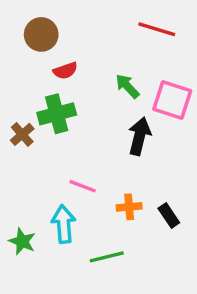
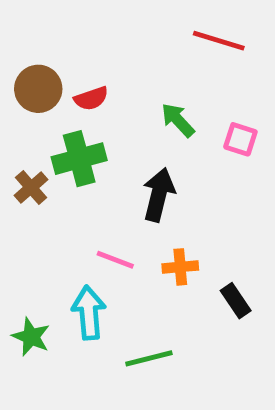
brown circle: (41, 34) -> (38, 89), moved
pink square: (172, 100) -> (240, 139), size x0.6
black arrow: (139, 136) -> (159, 195), moved
orange cross: (129, 207) -> (180, 267), moved

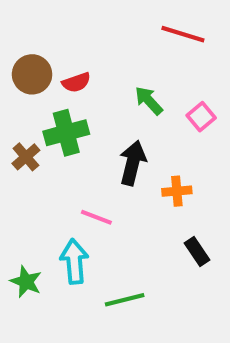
pink square: (240, 139) -> (201, 117), turned 32
orange cross: (180, 267) -> (177, 191), moved

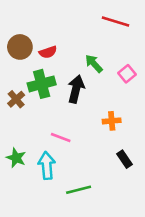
black arrow: (133, 163) -> (76, 89), moved
green star: (26, 282) -> (16, 158), moved

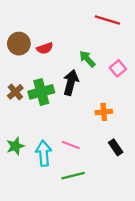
green cross: (42, 84) -> (41, 92), moved
pink line: (61, 137) -> (71, 145), moved
green star: (16, 158) -> (15, 146), turned 30

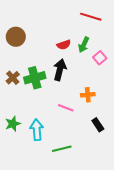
red semicircle: (45, 48) -> (64, 45), moved
green arrow: (87, 59) -> (84, 45), moved, turned -112
pink line: (71, 145) -> (66, 108), moved

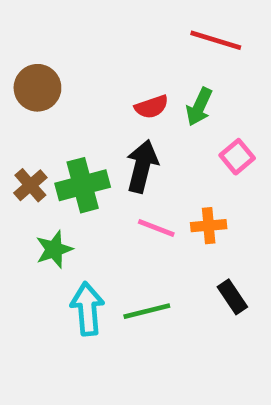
pink square: (100, 58) -> (237, 157), moved
pink line: (66, 108) -> (156, 228), moved
green star: (13, 124) -> (54, 249), moved
green line: (62, 149) -> (147, 311), moved

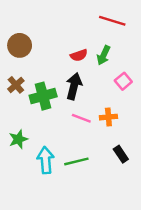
brown cross: (30, 185) -> (16, 85), moved
green star: (54, 249) -> (18, 139), moved

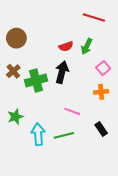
orange cross: (108, 117) -> (101, 92), moved
pink line: (81, 118) -> (72, 111), moved

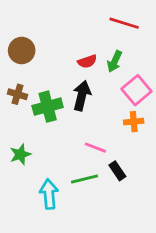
pink square: (103, 68) -> (136, 90), size x1.5
brown cross: (13, 71) -> (18, 94), turned -32
black rectangle: (101, 129) -> (117, 171), moved
cyan arrow: (38, 134) -> (49, 194), moved

